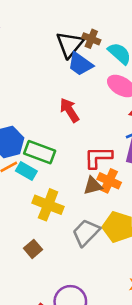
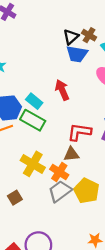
black triangle: (70, 44) -> (71, 37), size x0.7
blue trapezoid: (80, 64) -> (77, 54), turned -35
cyan rectangle: (26, 171) -> (34, 101), moved
orange cross: (109, 181) -> (59, 172), moved

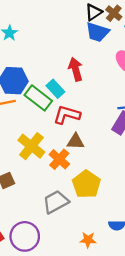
cyan rectangle: (34, 101) -> (55, 89), moved
red L-shape: (79, 132) -> (67, 115), moved
gray trapezoid: (60, 191) -> (56, 202), moved

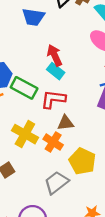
blue trapezoid: (97, 32) -> (33, 17), moved
cyan rectangle: (55, 89) -> (56, 71), moved

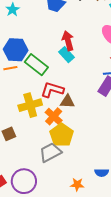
red L-shape: (53, 99) -> (52, 90), moved
yellow cross: (25, 134) -> (30, 105), turned 35
yellow pentagon: (82, 161) -> (61, 135), moved

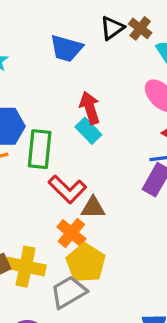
green rectangle: (36, 65) -> (40, 149), turned 60
red L-shape: (52, 90) -> (67, 189), turned -150
yellow cross: (30, 105) -> (26, 267), moved, turned 30

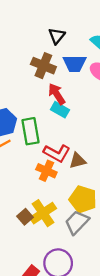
brown cross: (140, 28) -> (43, 66), moved, size x1.5
blue trapezoid: (66, 48) -> (75, 64), moved
orange cross: (71, 233) -> (46, 171), moved
yellow cross: (26, 267) -> (43, 213), turned -30

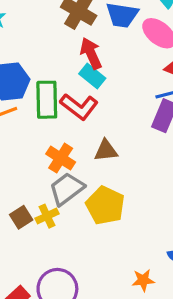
red L-shape: (57, 153) -> (79, 107), moved
yellow cross: (43, 213) -> (47, 216), size x0.6
gray trapezoid: (77, 222) -> (67, 189), moved

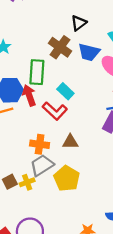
red arrow: (91, 53) -> (29, 95), moved
green rectangle: (47, 100) -> (37, 72), moved
orange cross: (61, 158) -> (40, 144), turned -30

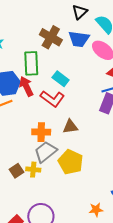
black triangle: (79, 23) -> (80, 12), moved
yellow cross: (27, 182) -> (33, 170), turned 32

